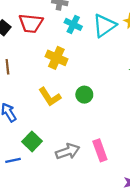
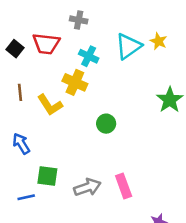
cyan cross: (73, 24) -> (89, 56), moved
yellow L-shape: (50, 97) -> (50, 105), moved
green square: (32, 141) -> (47, 176), turned -36

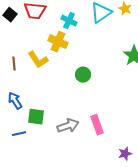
brown line: (20, 92) -> (14, 64), moved
blue arrow: (21, 144) -> (15, 101), moved

